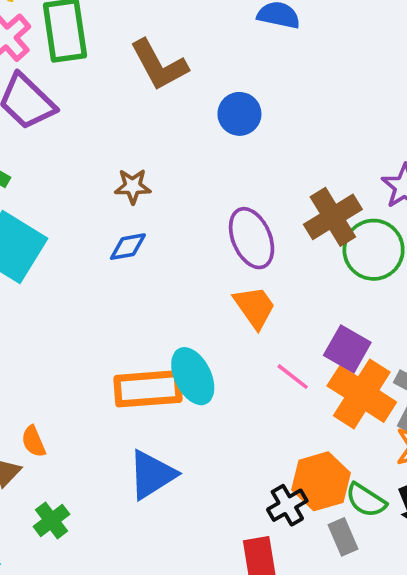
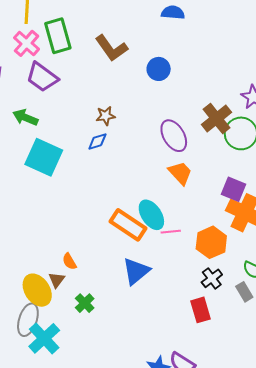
blue diamond: (128, 247) -> (97, 141), moved
pink line: (293, 377) -> (171, 232), moved, turned -36
orange rectangle: (148, 389) -> (128, 225), turned 45
orange hexagon: (321, 481) -> (211, 242), moved

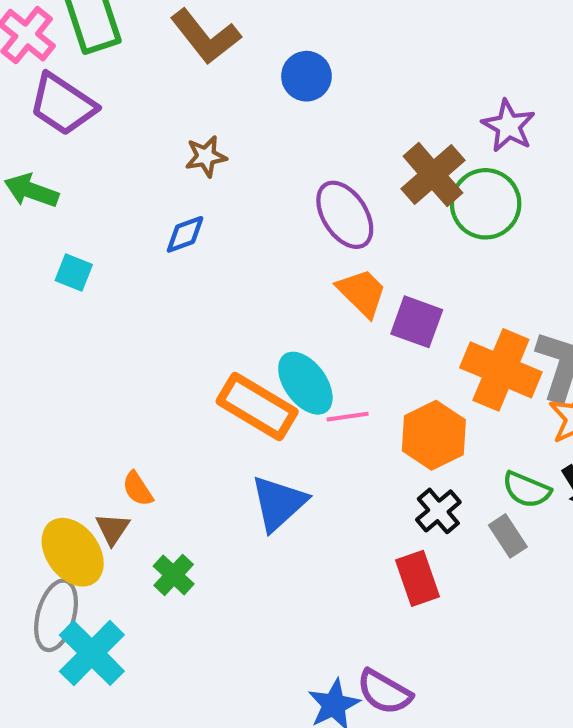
brown star: (106, 116) -> (206, 156), moved
cyan square: (44, 157) -> (74, 273), size x0.5
purple square: (234, 189) -> (417, 322), moved

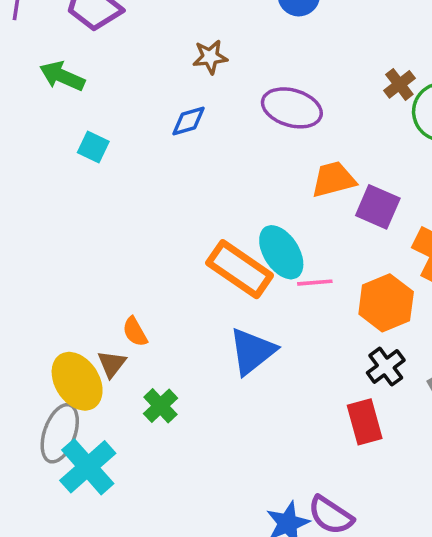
brown cross: (433, 175) -> (399, 84), size x0.6
purple ellipse: (345, 215) -> (292, 108), moved, turned -44
orange trapezoid: (362, 293) -> (333, 179), turned -63

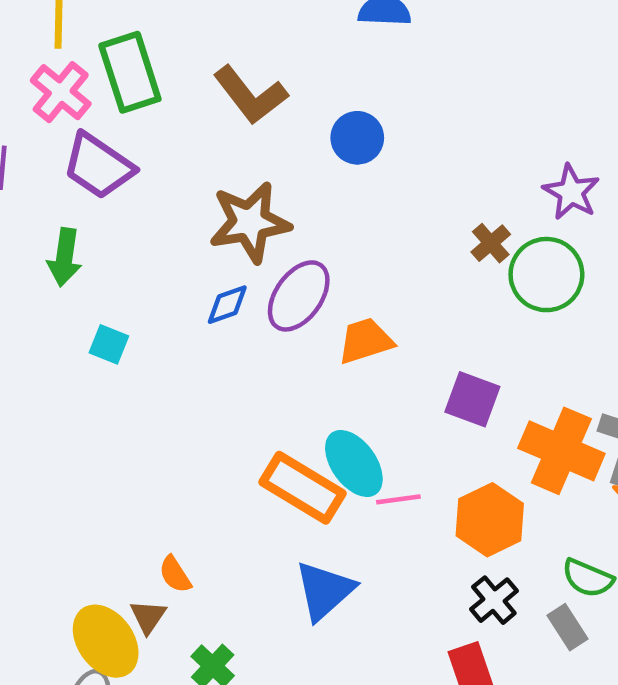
brown star: (210, 57) -> (250, 222), size x1.8
green arrow: (62, 76) -> (65, 257), turned -102
purple ellipse: (292, 108) -> (299, 296), moved, turned -68
orange trapezoid: (333, 179) -> (365, 341), moved

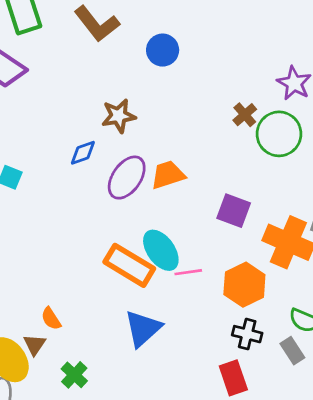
brown star: (250, 222) -> (119, 116), moved, size x0.7
purple ellipse: (299, 296) -> (127, 178), moved
black cross: (494, 600) -> (247, 334), turned -36

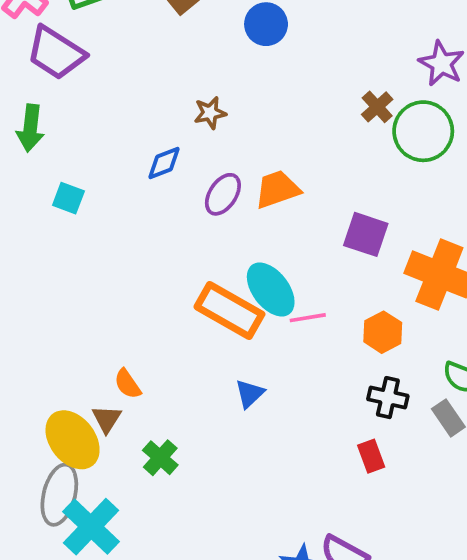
brown star: (119, 116) -> (210, 113), size x0.7
purple ellipse: (127, 178) -> (223, 194), size x0.7
orange hexagon: (244, 285) -> (383, 332), size x0.7
blue triangle: (143, 328) -> (250, 394), size x0.6
red rectangle: (233, 378) -> (371, 456), size x0.7

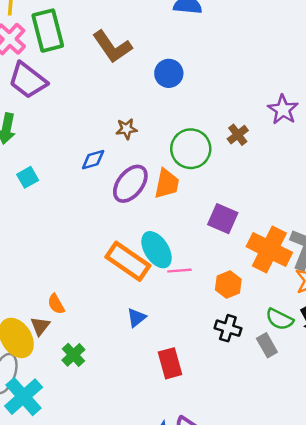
green circle: (423, 131) -> (191, 149), moved
orange trapezoid: (277, 189) -> (167, 184), turned 116
purple ellipse: (223, 194) -> (130, 184), size x1.4
cyan square: (68, 198) -> (28, 177), turned 35
red rectangle: (371, 456) -> (170, 363), moved, size x1.4

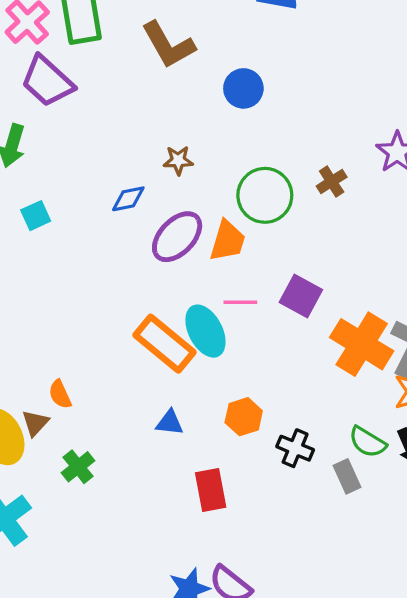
pink line: (179, 271) -> (240, 302), moved
orange hexagon: (228, 285) -> (244, 417), moved
blue triangle: (136, 318) -> (170, 423), turned 40

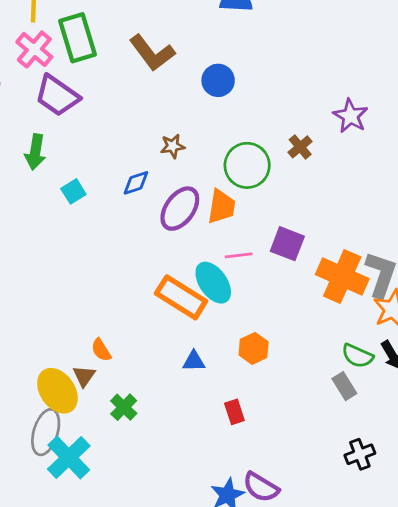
cyan square: (36, 216) -> (73, 191), moved
black cross: (295, 448) -> (360, 454), moved, turned -36
red rectangle: (211, 490) -> (234, 412), size x0.7

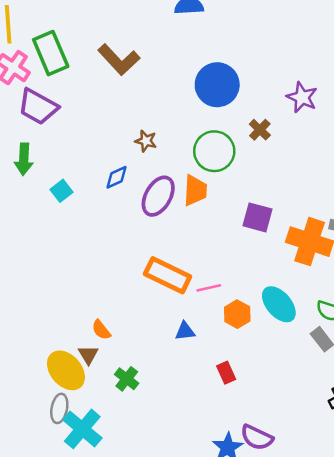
blue circle: (218, 80) -> (217, 85), moved, size x1.5
brown star: (173, 146) -> (146, 141), turned 30
pink line: (239, 255) -> (209, 288), moved
cyan ellipse: (213, 283) -> (279, 304), moved
gray ellipse: (46, 432) -> (59, 408), size x0.7

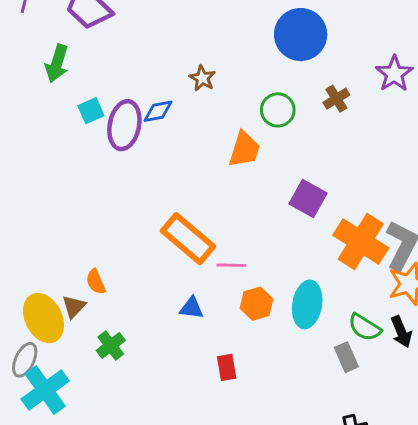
green circle: (214, 151) -> (278, 110), size x0.7
purple ellipse: (158, 196) -> (124, 125), moved, turned -33
cyan ellipse: (279, 304) -> (307, 304), turned 36

